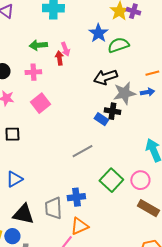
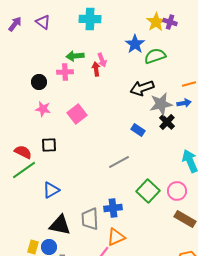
pink cross: (33, 72) -> (65, 72), moved
black cross: (112, 111) -> (167, 122), moved, turned 35

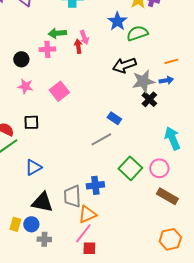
blue rectangle: (138, 130) -> (114, 118), moved
orange triangle: (116, 237) -> (87, 214), moved

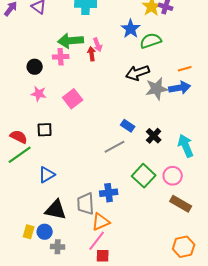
green arrow: (57, 33) -> (71, 41), size x1.4
blue arrow: (166, 80) -> (180, 88), size x1.5
black cross: (149, 99) -> (154, 136), moved

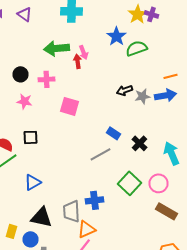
pink cross: (61, 57) -> (46, 79), moved
black arrow: (138, 73) -> (124, 90), moved, size x0.7
gray star: (157, 89) -> (142, 96), size x0.7
pink square: (73, 99) -> (70, 106), moved, turned -36
yellow rectangle: (29, 232) -> (12, 231), moved

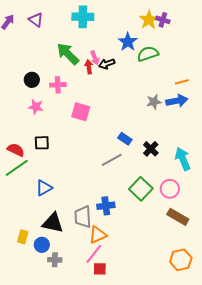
green arrow: (56, 48) -> (68, 54), turned 50
black arrow: (124, 90) -> (107, 64), moved

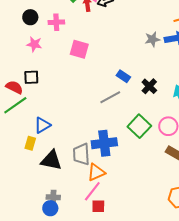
black square: (42, 143) -> (31, 77), moved
blue cross: (106, 206) -> (104, 143), size x1.4
yellow rectangle: (23, 237) -> (30, 143), moved
blue circle: (42, 245) -> (50, 208), moved

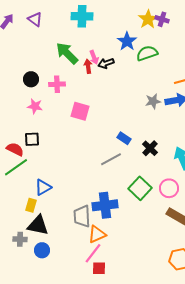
black triangle: (51, 160) -> (38, 225), moved
gray cross: (53, 197) -> (20, 239), moved
blue circle: (50, 208) -> (42, 250), moved

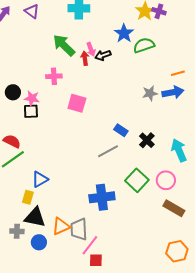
black circle: (31, 79) -> (13, 92), moved
black square: (32, 139) -> (31, 111), moved
gray trapezoid: (82, 216) -> (79, 229), moved
orange triangle: (97, 234) -> (61, 226), moved

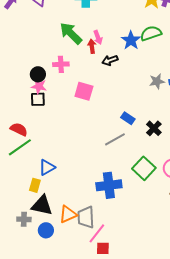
blue star: (124, 33) -> (131, 40), moved
black arrow: (103, 55) -> (110, 60), moved
black circle: (13, 92) -> (38, 74), moved

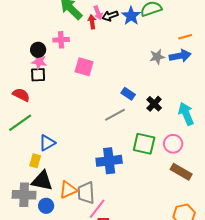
black arrow: (110, 60) -> (110, 16), moved
red semicircle: (19, 129) -> (21, 95), moved
green square: (144, 168) -> (144, 144), turned -30
gray cross: (24, 219) -> (24, 195), size x1.6

